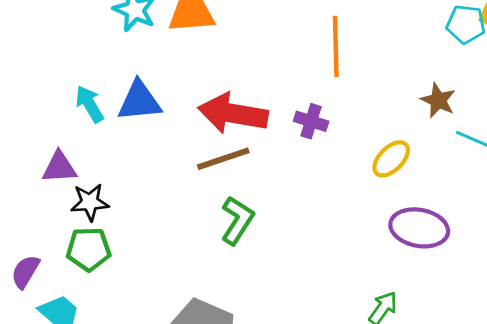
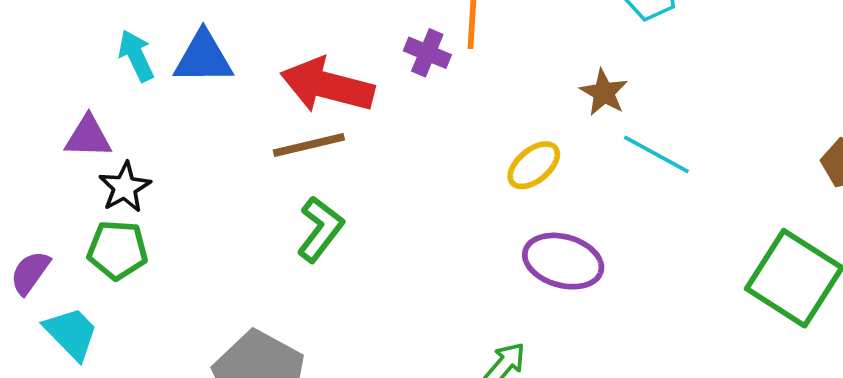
purple cross: (311, 121) -> (427, 53), moved
black star: (90, 202) -> (125, 187), turned -30

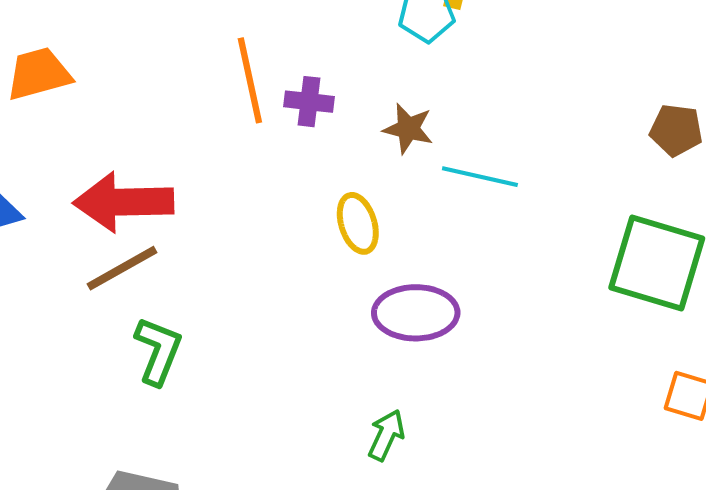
purple cross: (427, 53) -> (309, 102), moved
yellow ellipse: (534, 165) -> (358, 223), turned -52

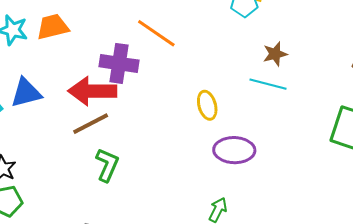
orange line: (250, 80) -> (156, 33), turned -45
purple cross: (309, 102) -> (119, 63), moved, size x1.6
brown star: (408, 129) -> (275, 54), moved, turned -30

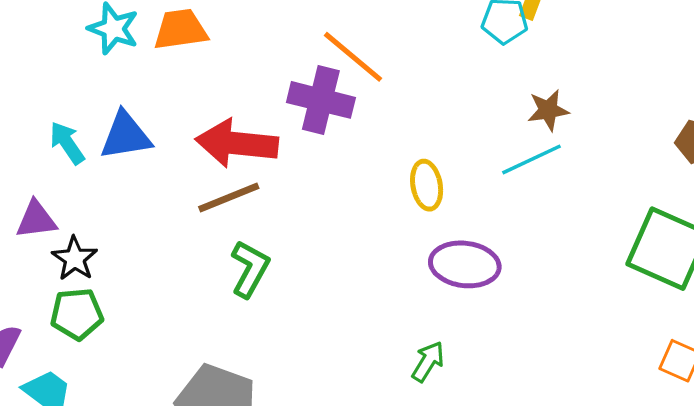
purple cross: (119, 63) -> (321, 100), moved
cyan line: (268, 84) -> (532, 159), turned -45

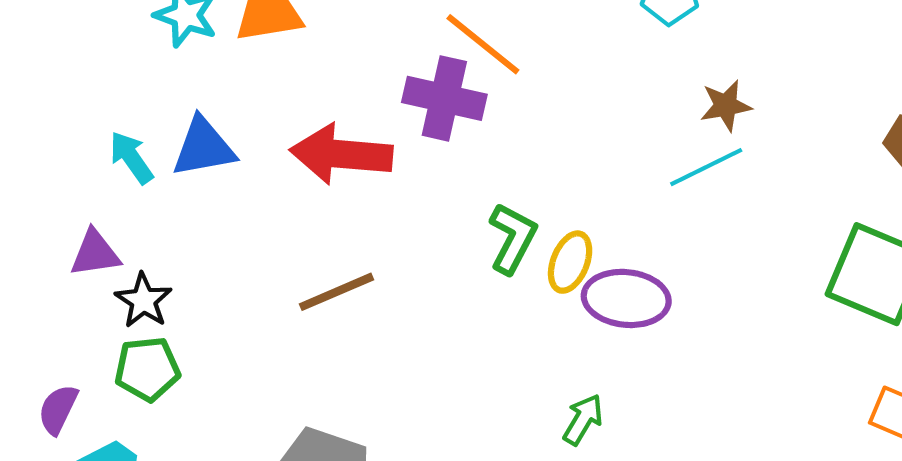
yellow ellipse: (427, 185) -> (570, 262), moved, turned 33
brown line: (229, 197) -> (337, 292), moved
green L-shape: (250, 269) -> (513, 238), moved

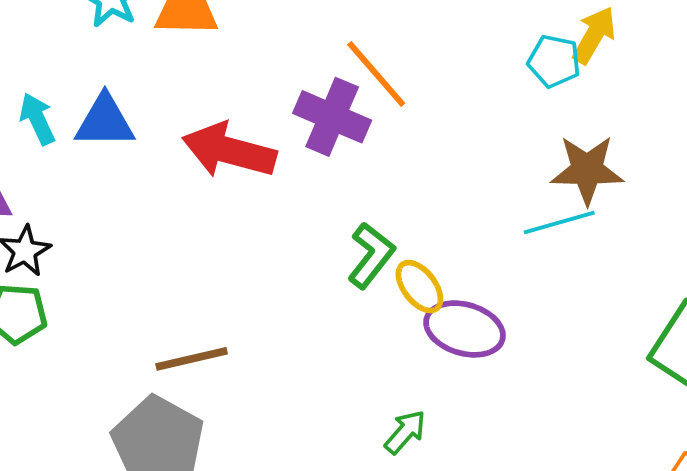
brown star: (726, 106) -> (587, 170), size x1.5
yellow ellipse: (570, 262) -> (419, 287), turned -70
brown line: (337, 292) -> (192, 359), moved

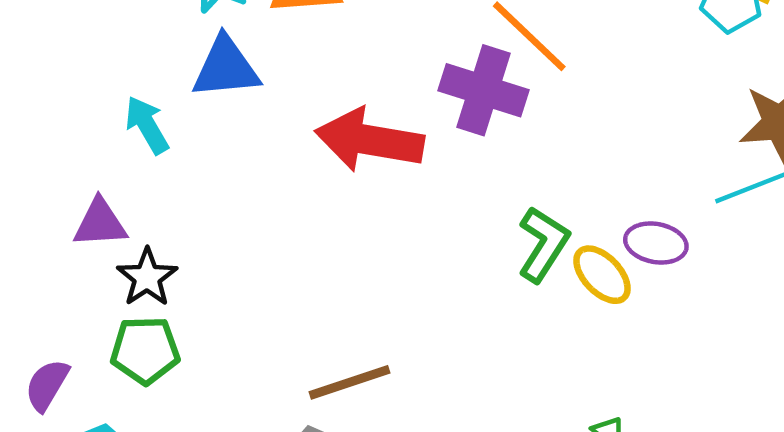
blue triangle: (105, 121) -> (226, 68), moved
purple ellipse: (465, 329) -> (656, 243), moved, size x0.7

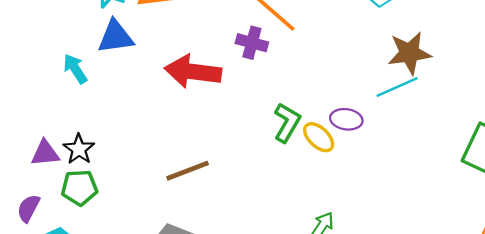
purple cross: (484, 90) -> (252, 43), size x0.7
purple triangle: (100, 223) -> (45, 153), moved
brown line: (349, 382) -> (188, 171), moved

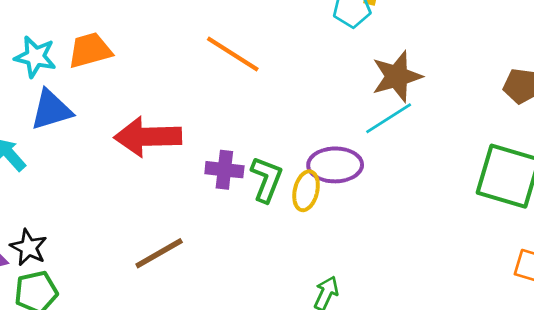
purple cross: (252, 43) -> (224, 170), moved
purple ellipse: (346, 119) -> (335, 165), size x1.4
yellow ellipse: (319, 137) -> (306, 191), turned 68

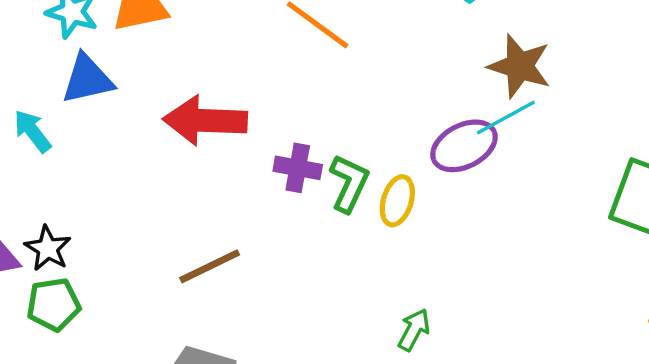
brown star: (397, 76) -> (520, 66), turned 30
purple ellipse: (335, 165) -> (464, 146), moved, turned -30

